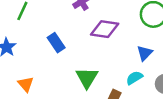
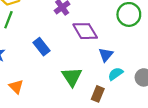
purple diamond: (105, 29) -> (85, 31), turned 55
blue triangle: (145, 53) -> (106, 55), moved

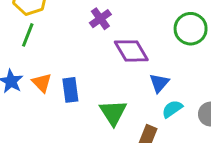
blue rectangle: (41, 47) -> (70, 90), moved, turned 30
orange triangle: (16, 87) -> (42, 83), moved

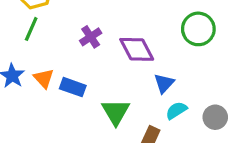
purple cross: (100, 19) -> (91, 37), moved
blue rectangle: (70, 90) -> (73, 87), turned -65

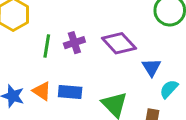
green line: (31, 29) -> (47, 46), moved
purple cross: (91, 37) -> (74, 43), turned 30

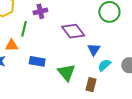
purple cross: (74, 43) -> (40, 11), moved
orange triangle: (42, 91) -> (12, 45), moved, turned -40

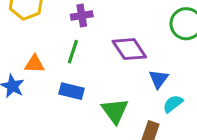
green line: (24, 29) -> (73, 52), moved

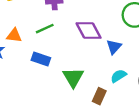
green line: (73, 52) -> (45, 29), turned 42
blue triangle: (159, 79) -> (114, 47), moved

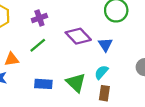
blue rectangle: (41, 59) -> (43, 84), moved
cyan semicircle: (118, 76) -> (101, 72), moved

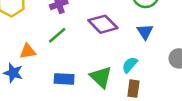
blue triangle: (105, 45) -> (145, 32), moved

